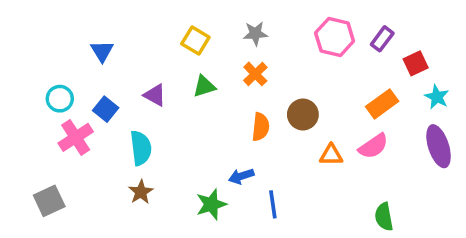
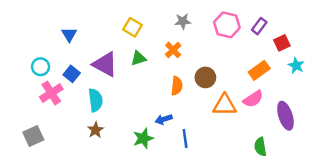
gray star: (255, 33) -> (183, 21), moved
purple triangle: (155, 95) -> (105, 64), size x1.6
purple ellipse: (439, 146) -> (285, 116), moved
orange triangle: (331, 155) -> (225, 105), size x1.5

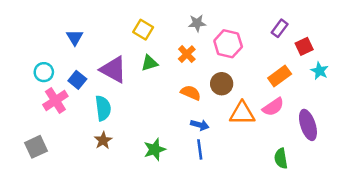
pink hexagon: (227, 25) -> (228, 44), moved
orange semicircle: (177, 86) -> (191, 93), turned -72
blue arrow: (164, 119) -> (200, 125), moved, turned -147

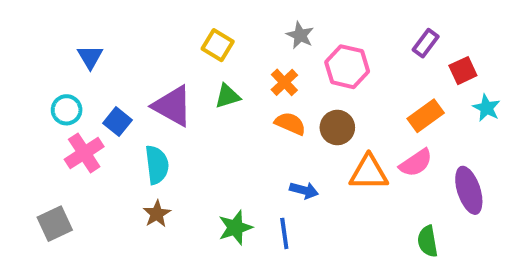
gray star: (197, 23) -> (300, 35), turned 30
blue triangle: (75, 37) -> (90, 57), moved
orange semicircle: (191, 93) -> (290, 124), moved
blue line: (200, 149) -> (284, 233), moved

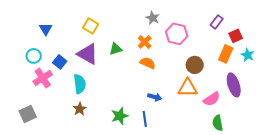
yellow square: (218, 45) -> (91, 26), moved
orange rectangle: (426, 116) -> (226, 54), moved, turned -30
brown circle: (337, 127) -> (195, 65), moved
pink semicircle: (416, 163) -> (212, 99), moved
purple ellipse: (469, 190) -> (234, 85), moved

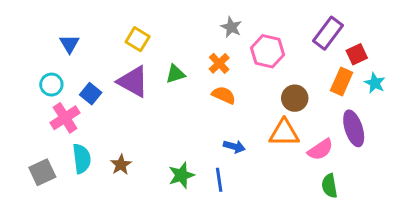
purple rectangle: (217, 22) -> (328, 33), size x1.5
cyan semicircle: (80, 84) -> (82, 159), moved

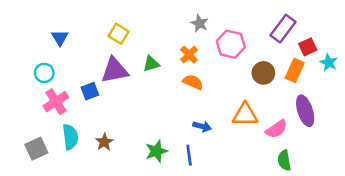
purple triangle: (133, 82) -> (115, 70), turned -40
cyan star: (375, 83) -> (329, 62), moved
blue square: (91, 94) -> (90, 91), moved, turned 30
brown circle: (295, 98) -> (263, 73), moved

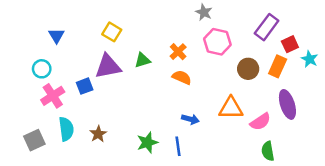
gray star: (199, 23) -> (204, 12), moved

